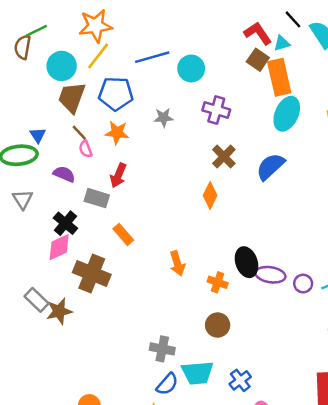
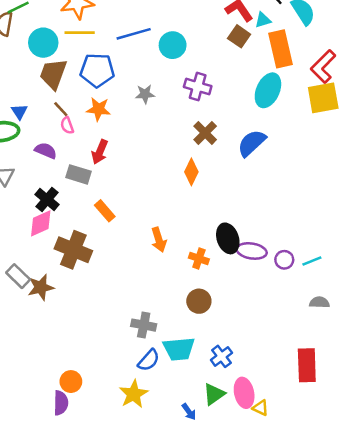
yellow line: (98, 56) -> (80, 33), turned 52
orange rectangle: (279, 77) -> (281, 49), moved

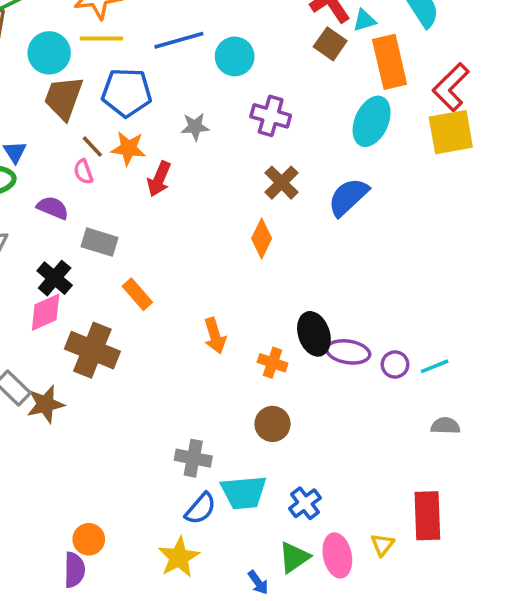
brown line: (61, 109) -> (92, 147), moved
red arrow: (100, 152) -> (159, 179), moved
yellow triangle: (260, 408) -> (382, 545), moved, turned 42

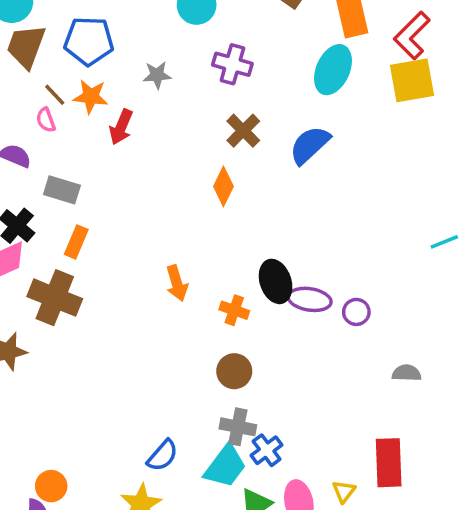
orange rectangle: (137, 294) -> (76, 242), moved, turned 64
cyan line: (435, 366) -> (444, 242), moved
gray cross: (193, 458) -> (238, 427), moved
cyan trapezoid: (244, 492) -> (225, 466), moved, turned -48

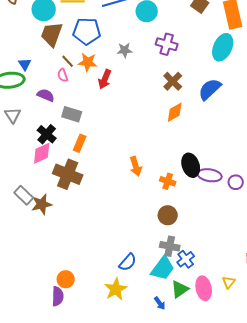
orange diamond: (223, 186) -> (175, 112), moved, turned 35

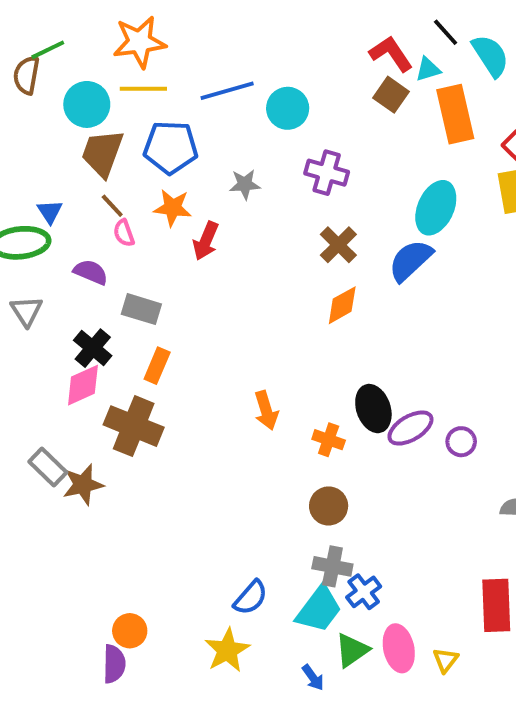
cyan ellipse: (223, 47) -> (436, 208), moved
brown line: (68, 61) -> (112, 206), moved
purple ellipse: (210, 175) -> (410, 428), turned -40
yellow triangle: (229, 282) -> (446, 660), moved

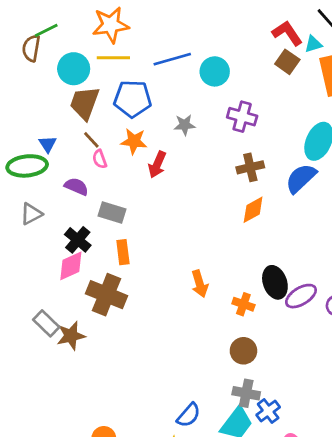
brown cross: (338, 245) -> (250, 167), turned 32
gray triangle: (26, 311) -> (31, 214), turned 35
orange rectangle: (157, 366) -> (123, 252), turned -30

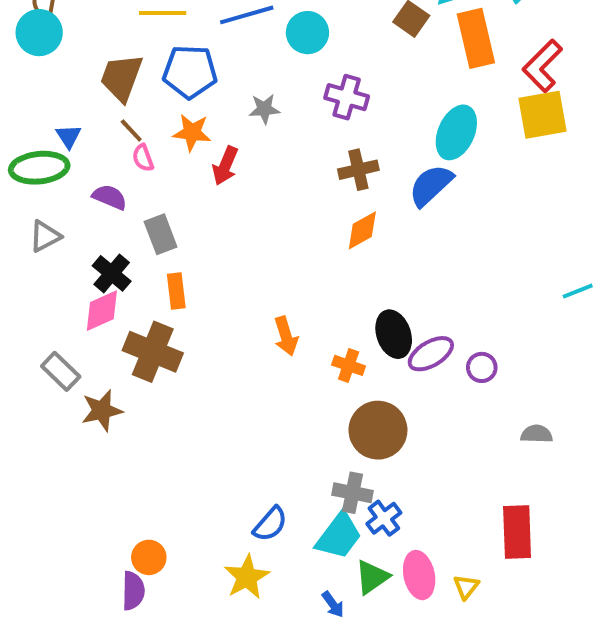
cyan circle: (74, 69) -> (39, 33), moved
gray rectangle: (112, 212) -> (161, 234), turned 52
gray rectangle: (46, 323) -> (61, 371), moved
brown circle: (243, 351) -> (378, 430), moved, size x1.5

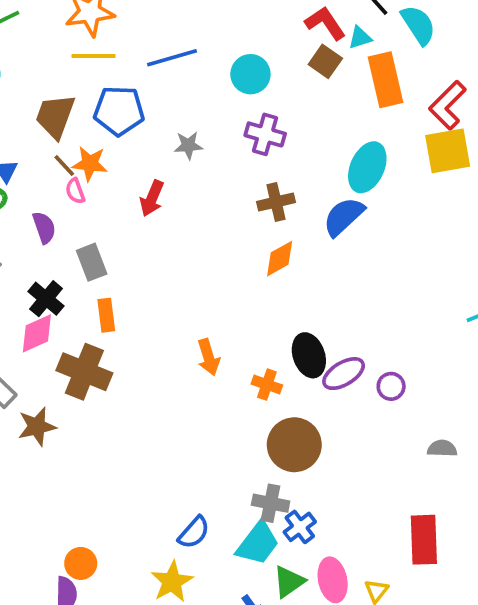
cyan circle: (307, 33) -> (250, 74), moved
orange star: (192, 132) -> (90, 164), moved
purple semicircle: (110, 197) -> (44, 228), turned 48

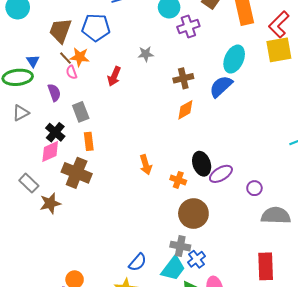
purple cross: (265, 134) -> (188, 27), moved, turned -35
gray star: (188, 145) -> (146, 54), moved
purple circle: (391, 386) -> (254, 188), moved
gray semicircle: (442, 448) -> (276, 216), size x1.8

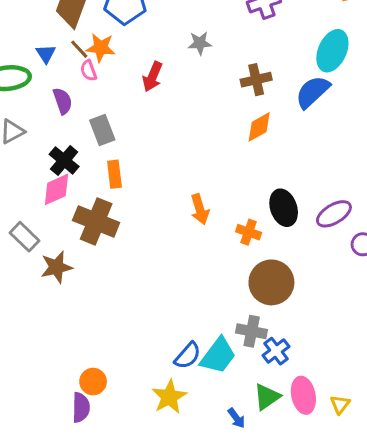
blue triangle: (33, 61) -> (46, 54), moved
purple ellipse: (221, 174) -> (334, 214), moved
cyan trapezoid: (173, 268) -> (218, 356), moved

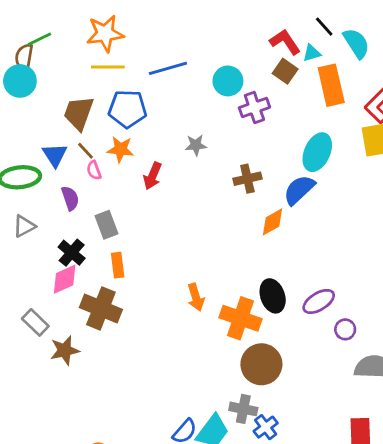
orange star: (101, 48) -> (120, 149), moved
blue triangle: (46, 54) -> (55, 155), size x1.4
orange diamond: (259, 127) -> (273, 222), moved
orange cross: (249, 232) -> (240, 318), size x1.8

